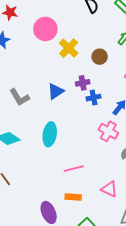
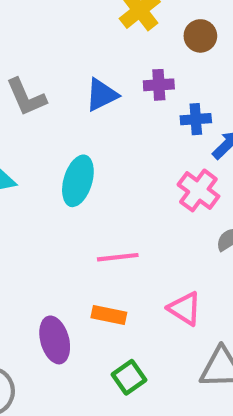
blue cross: (94, 98) -> (196, 119), moved

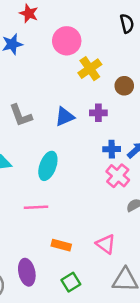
blue cross: (196, 119) -> (112, 149), moved
pink line: (118, 257) -> (36, 207), moved
purple ellipse: (55, 340) -> (27, 272), moved

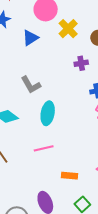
gray L-shape: (21, 115) -> (31, 85), moved
blue triangle: (65, 117) -> (30, 38), moved

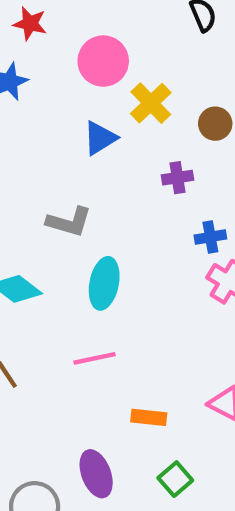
blue triangle: (30, 38) -> (100, 138), moved
gray L-shape: (31, 85) -> (69, 222), turned -45

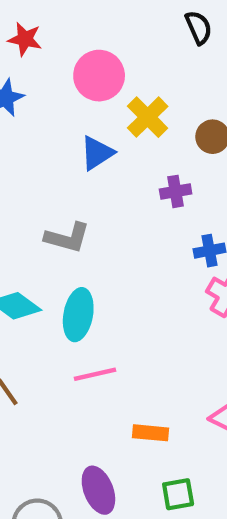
cyan ellipse: (104, 283) -> (78, 315), moved
green square: (175, 479) -> (178, 494), turned 32

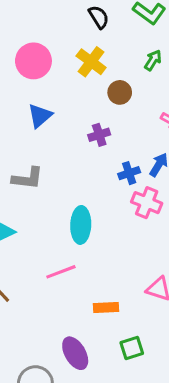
yellow cross: (148, 117) -> (91, 62), moved
cyan ellipse: (78, 315) -> (81, 225), moved

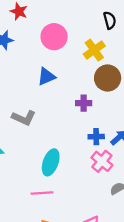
brown circle: (120, 92) -> (108, 78), size x1.5
pink line: (61, 272) -> (42, 193), moved

